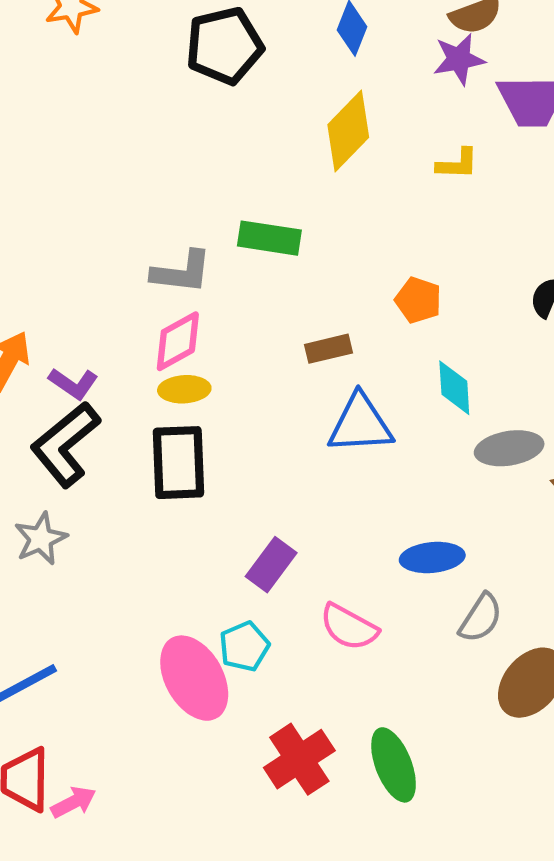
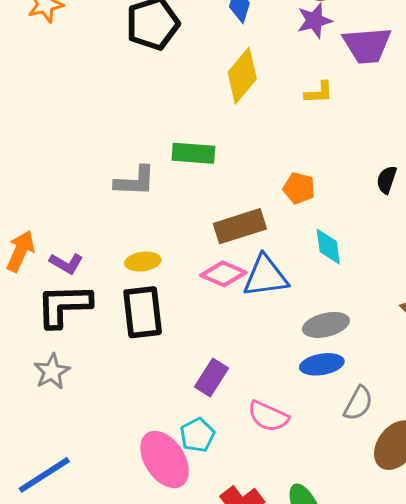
pink diamond: (178, 341) -> (223, 274), moved, turned 57
brown rectangle: (329, 349) -> (240, 226), size x1.6
black L-shape: (65, 444) -> (64, 306), turned 42
gray ellipse: (509, 448) -> (326, 325), moved

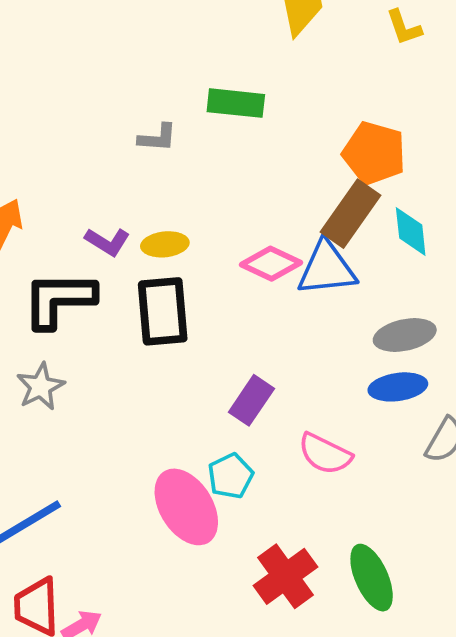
yellow L-shape: (319, 93) -> (404, 27), turned 72
gray L-shape: (135, 181) -> (157, 138), size x0.7
orange pentagon: (299, 188) -> (374, 153), size x1.5
brown rectangle: (240, 226) -> (351, 214), moved, turned -39
purple L-shape: (66, 263) -> (107, 242), moved

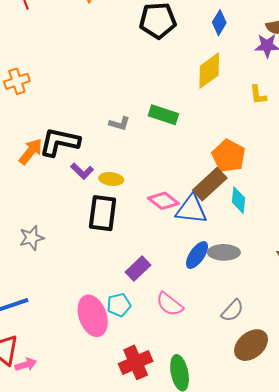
black L-shape: (59, 300) -> (60, 142), moved
blue ellipse: (398, 387) -> (197, 255), moved, turned -60

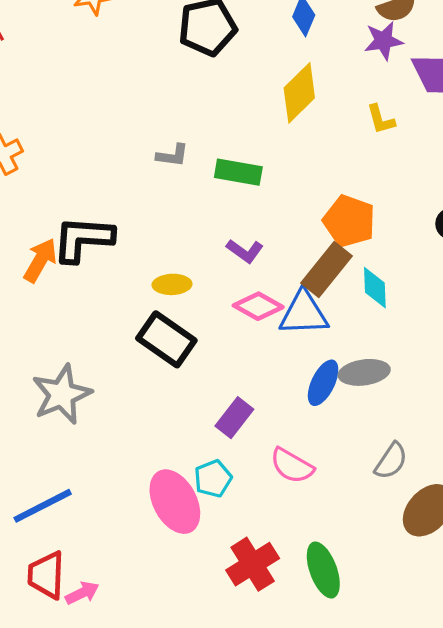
gray L-shape: (119, 124) -> (172, 155), moved
purple L-shape: (82, 171) -> (245, 251), moved
black rectangle: (103, 213) -> (166, 339), turned -54
gray star: (32, 238) -> (62, 394), size x1.5

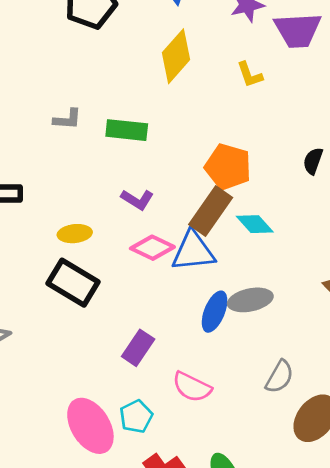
cyan diamond: (375, 288) -> (255, 224), turned -36
cyan pentagon: (213, 479) -> (136, 416), moved

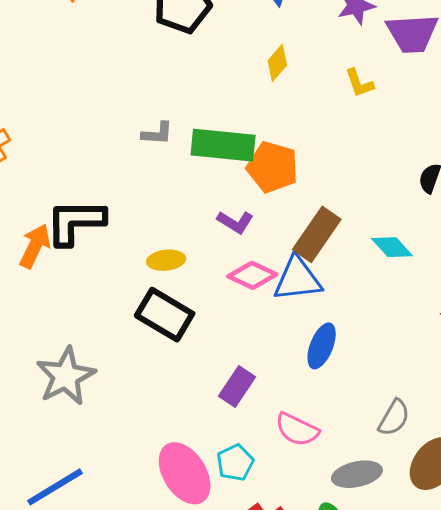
yellow diamond: (176, 56) -> (277, 63), size x0.6
green rectangle: (127, 130) -> (223, 145), size x1.4
orange pentagon: (228, 167) -> (272, 167), moved
cyan diamond: (255, 224) -> (392, 247), moved
gray ellipse: (250, 300) -> (357, 474), moved

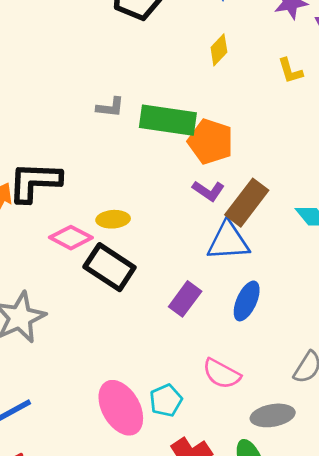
purple L-shape: (235, 222) -> (208, 191), moved
pink diamond: (252, 275) -> (71, 238), moved
purple rectangle: (237, 386) -> (185, 299), moved

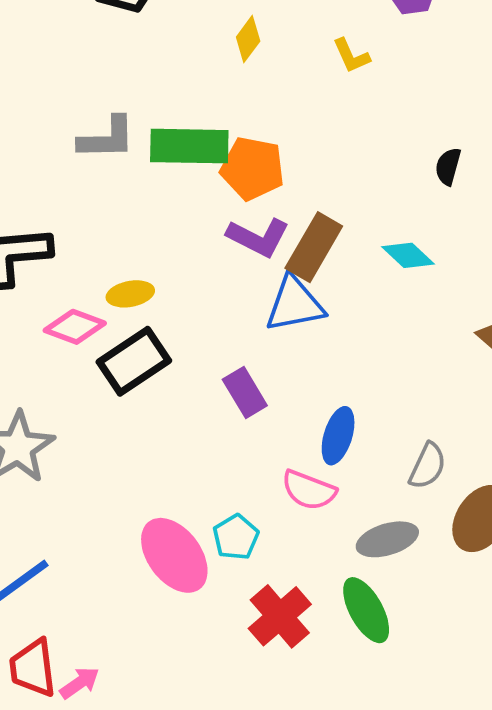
gray L-shape: (110, 107) -> (107, 138), size x1.5
purple L-shape: (208, 191) -> (258, 237), size x1.4
black rectangle: (110, 267) -> (134, 361), turned -60
purple rectangle: (185, 299) -> (245, 392), turned -60
blue ellipse: (247, 301) -> (338, 436), moved

